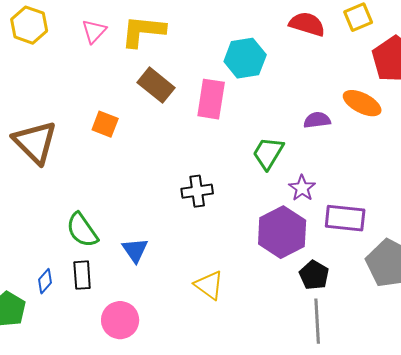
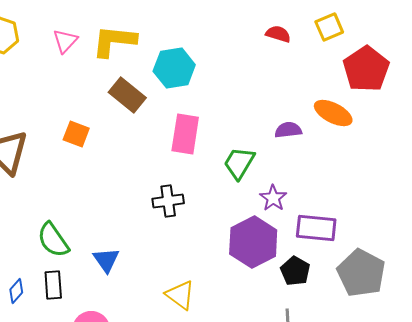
red semicircle: (307, 24) -> (278, 34), size x0.7
cyan hexagon: (245, 58) -> (174, 68), moved
pink rectangle: (211, 99) -> (185, 134), moved
black pentagon: (314, 275) -> (295, 271), moved

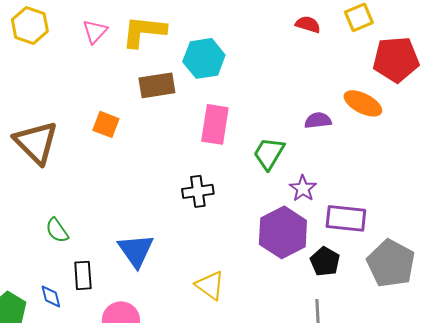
red pentagon: (366, 69) -> (396, 59), turned 30
brown rectangle: (127, 95) -> (157, 85), turned -48
green semicircle: (53, 240) -> (57, 230), moved, size x0.7
blue triangle: (106, 260) -> (136, 250), size x1.4
blue diamond: (16, 291) -> (51, 296), moved, turned -55

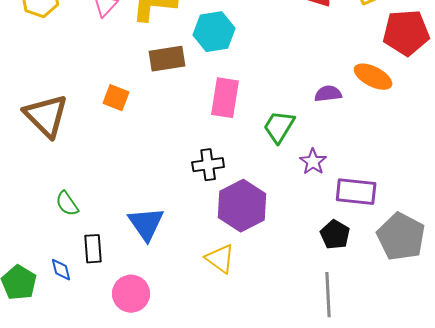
purple hexagon: (283, 232) -> (242, 206), moved

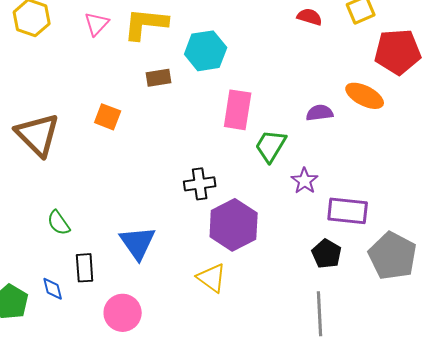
brown rectangle: (167, 59) -> (159, 78), size x0.7
pink rectangle: (225, 98) -> (238, 110), moved

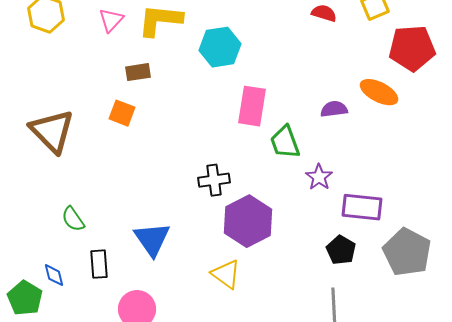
brown rectangle: (159, 78) -> (138, 72), moved
green trapezoid: (271, 146) -> (285, 142), turned -51
blue diamond: (53, 289) -> (54, 275), moved

